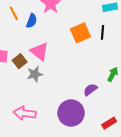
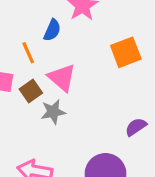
orange line: (14, 13) -> (28, 53), moved
purple semicircle: (90, 90) -> (136, 127), moved

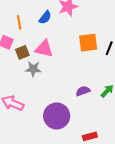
orange line: (28, 53) -> (19, 22), moved
pink triangle: (62, 78) -> (44, 49), turned -42

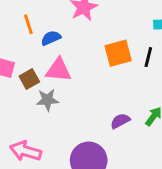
blue semicircle: (45, 17) -> (51, 38), moved, turned -144
orange line: (19, 22) -> (28, 24), moved

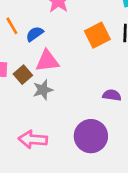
purple semicircle: (120, 121) -> (112, 95), turned 48

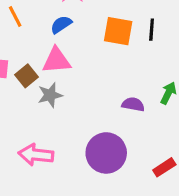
blue semicircle: (35, 34) -> (61, 25), moved
orange square: (97, 35) -> (118, 31), turned 35

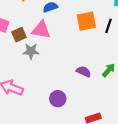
orange square: (118, 31) -> (86, 21), turned -36
purple circle: (106, 153) -> (58, 99), size x0.6

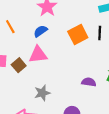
gray star: (31, 51) -> (42, 93), moved

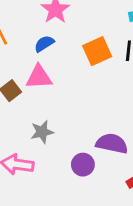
purple semicircle: (89, 82) -> (112, 144), moved, size x1.5

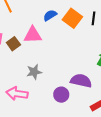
blue semicircle: (44, 44) -> (50, 15), moved
orange square: (97, 51) -> (72, 18), turned -30

